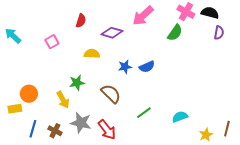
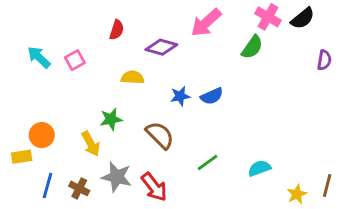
black semicircle: (210, 13) -> (303, 18), turned 126
purple semicircle: (219, 33) -> (324, 60), moved
cyan arrow: (13, 36) -> (39, 57), moved

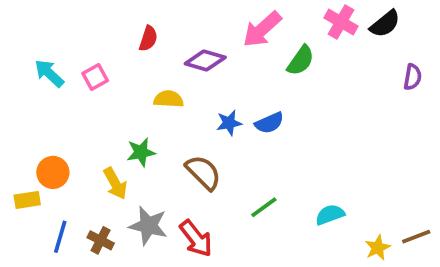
green semicircle: (252, 47) -> (301, 60), moved
brown line: (327, 186) -> (416, 237), turned 55

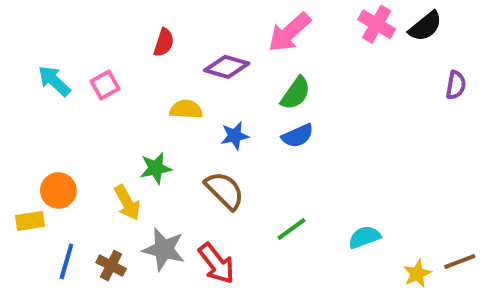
green semicircle: (301, 60) -> (296, 93), moved
blue star: (229, 123) -> (235, 136), moved

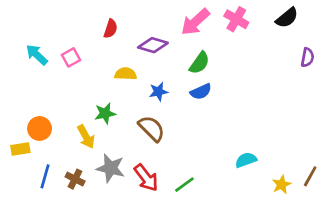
pink cross: (377, 24) -> (236, 19), moved
green line: (292, 229) -> (184, 185), moved
brown line: (460, 261) -> (310, 176), turned -40

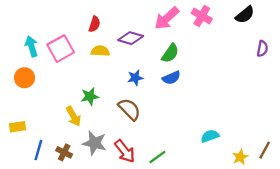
cyan arrow: (37, 55) -> (31, 46), turned 30
pink square: (71, 57) -> (61, 49), size x1.6
yellow semicircle: (126, 74) -> (100, 51), moved
orange circle: (40, 128) -> (24, 78), moved

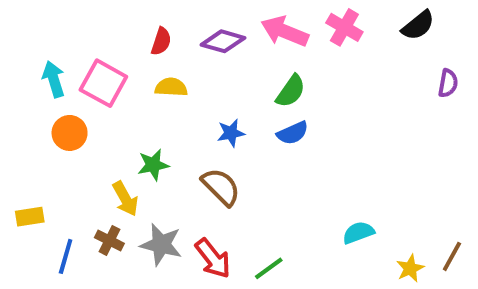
pink arrow: (167, 18) -> (285, 31), turned 64
purple diamond: (131, 38) -> (223, 41), moved
pink square: (61, 49) -> (103, 83), turned -32
orange circle: (24, 78) -> (70, 133), moved
brown cross: (64, 152) -> (109, 241), moved

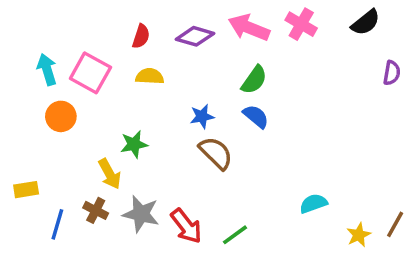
blue semicircle: (293, 133) -> (256, 116), turned -116
brown semicircle: (221, 187) -> (216, 153), moved

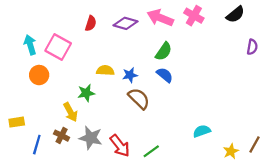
yellow semicircle: (150, 76) -> (105, 71), moved

